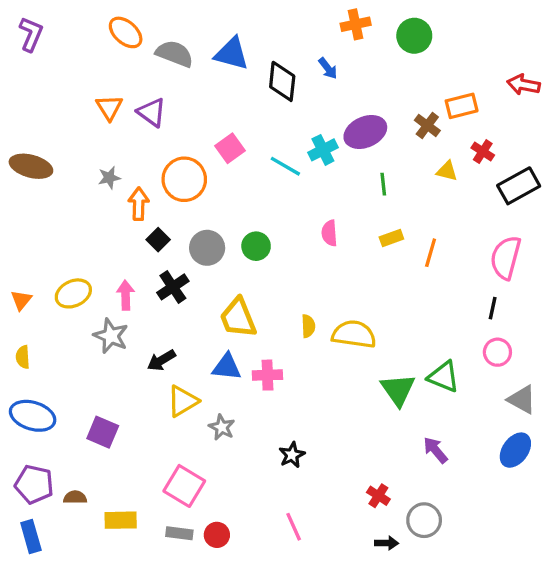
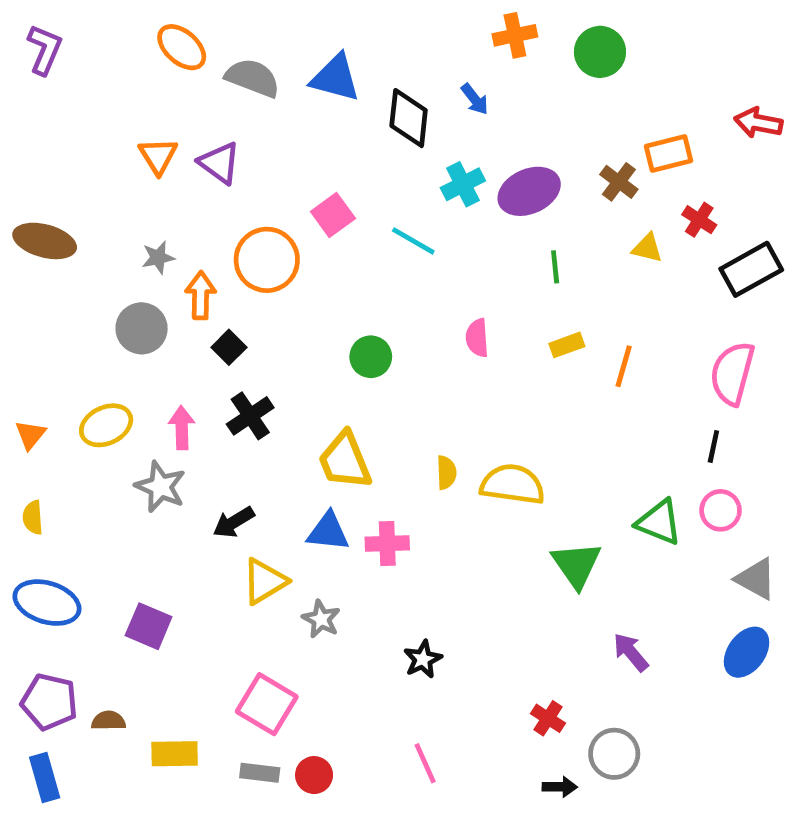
cyan cross: (323, 150) -> (463, 184), moved
gray circle: (207, 248) -> (142, 328), moved
green triangle: (444, 377) -> (659, 522), moved

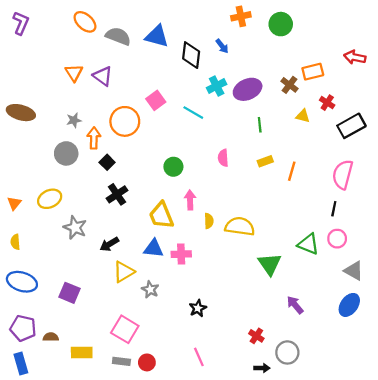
pink arrow: (182, 428) -> (190, 200), moved

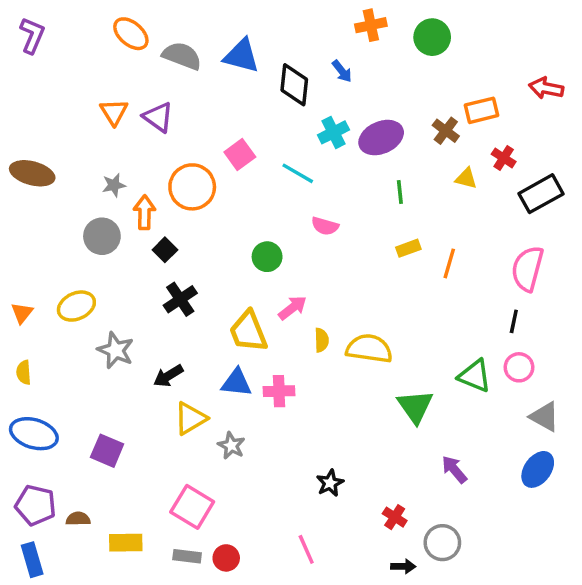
pink semicircle: (223, 158) -> (325, 226), moved, turned -70
pink arrow: (190, 200) -> (293, 308), turned 54
black star: (198, 308) -> (330, 483), moved

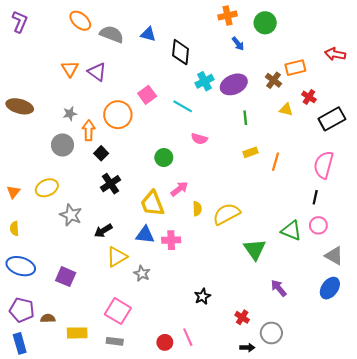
blue triangle: (242, 56) -> (148, 34), size x0.7
blue arrow: (342, 71) -> (238, 44), moved
yellow semicircle: (369, 349) -> (226, 214), turned -36
red circle: (226, 558) -> (165, 342), moved

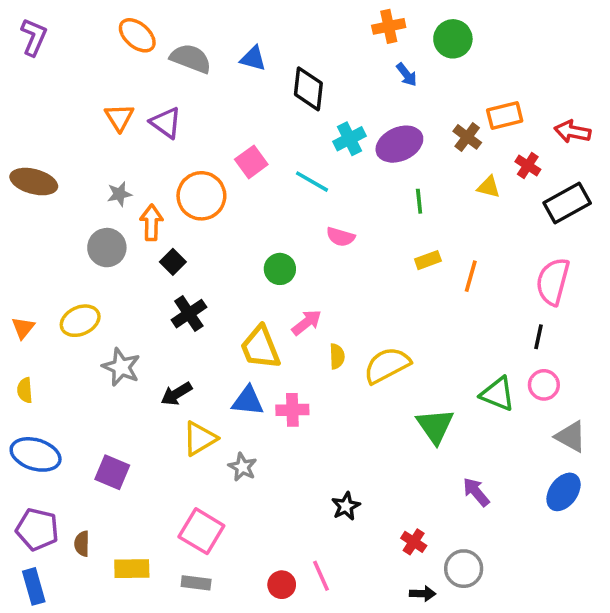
red arrow: (335, 54) -> (572, 132), moved
brown semicircle: (48, 318) -> (82, 544), turned -88

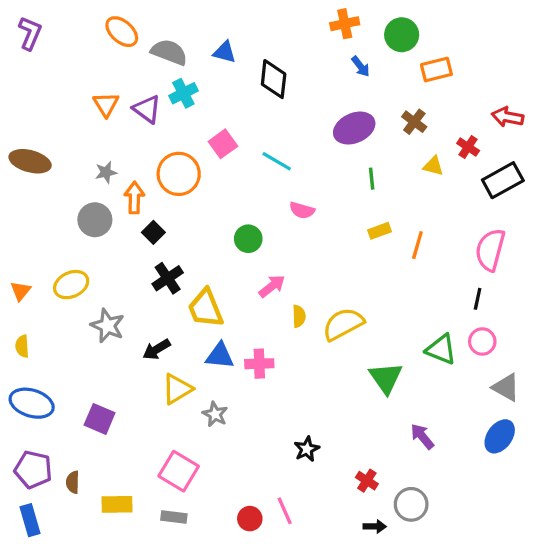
orange rectangle: (505, 116) -> (436, 70), moved
cyan cross: (349, 139) -> (183, 93), moved
yellow trapezoid: (260, 347) -> (206, 308), moved

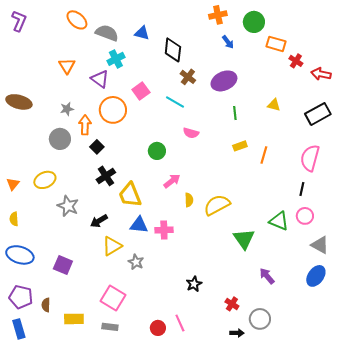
orange rectangle: (436, 70) -> (276, 44), turned 30
purple triangle: (147, 109) -> (100, 79), moved
brown cross: (414, 122) -> (188, 77), moved
red cross: (468, 147) -> (296, 61), moved

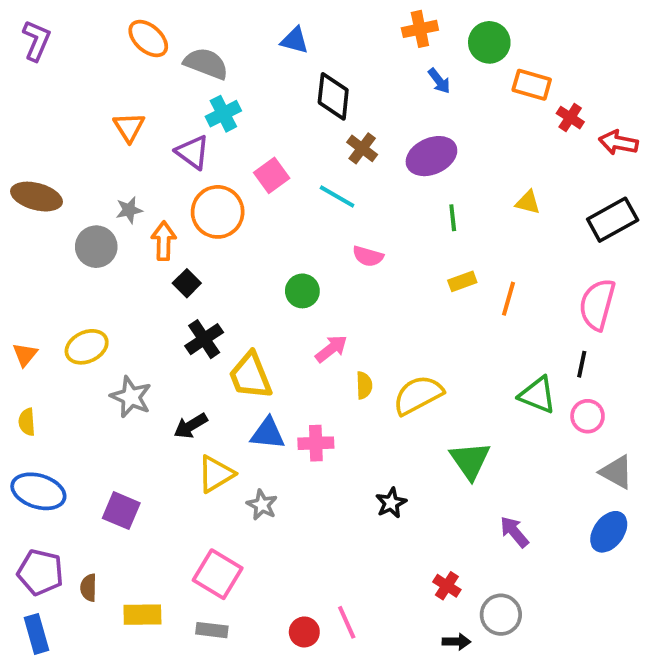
blue triangle: (142, 33) -> (295, 40), moved
gray circle: (60, 139) -> (96, 247), moved
green triangle: (279, 221) -> (537, 395), moved
black star: (194, 284) -> (391, 503), moved

